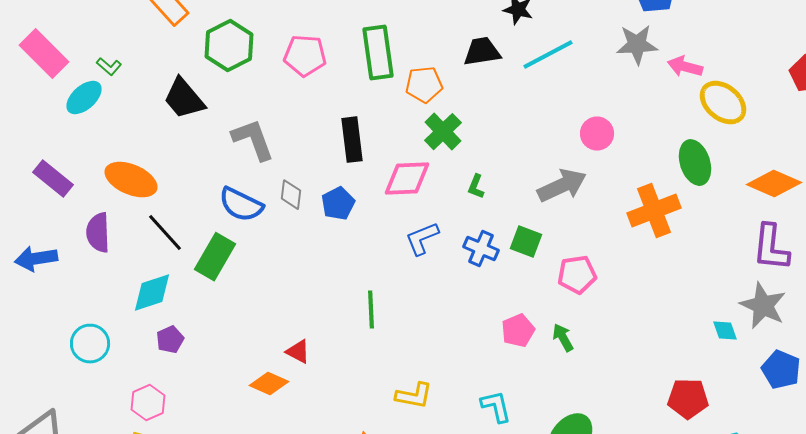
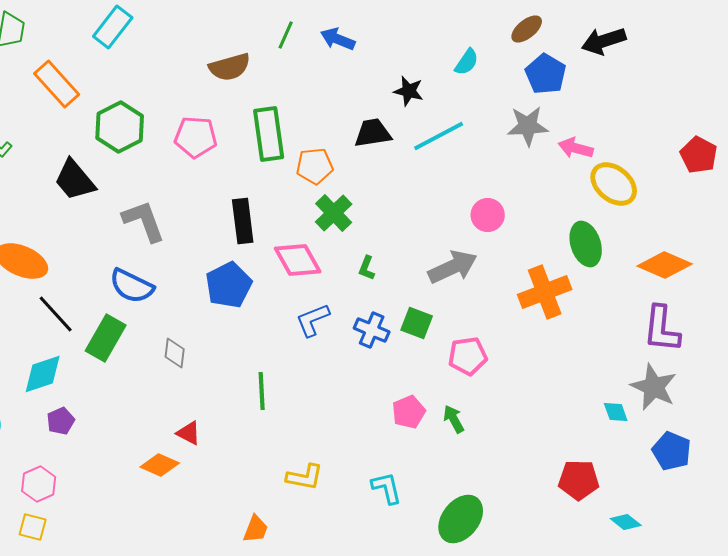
pink diamond: (407, 179) -> (298, 260), turned 63
gray diamond: (291, 195) -> (175, 353), moved
blue pentagon: (338, 204) -> (229, 285), size x1.4

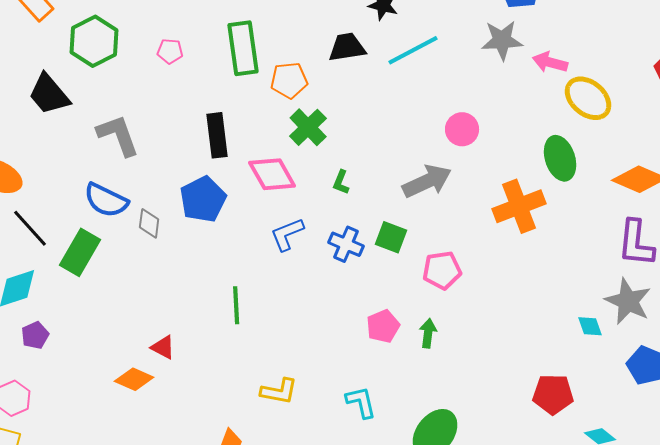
pink pentagon: (196, 137) -> (170, 51), size x0.6
gray diamond: (175, 353) -> (149, 223), moved
green arrow: (454, 419) -> (428, 333), turned 36

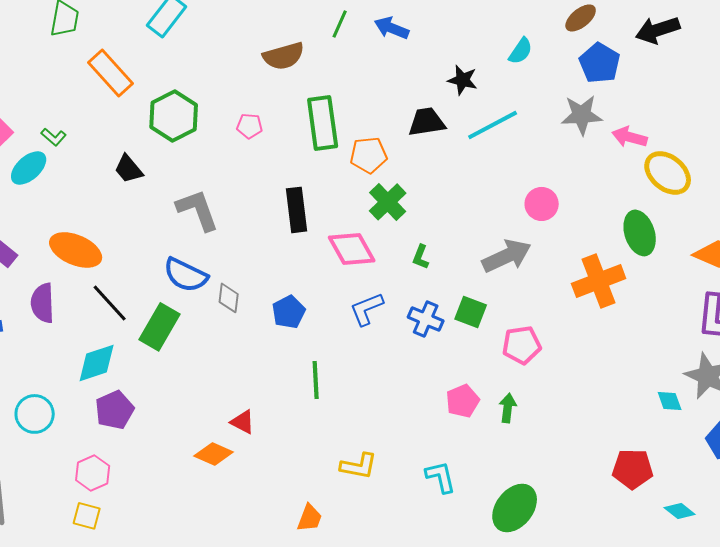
black trapezoid: (49, 94) -> (129, 169), size x0.7
blue pentagon: (203, 199) -> (289, 312), moved, size x0.7
purple pentagon: (35, 335) -> (115, 410), size x1.4

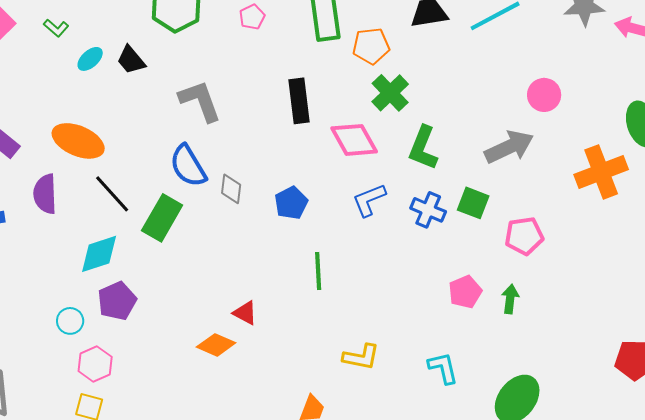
pink pentagon: (250, 126) -> (252, 17), turned -30
cyan ellipse: (29, 168) -> (90, 59), moved, size x0.7
green L-shape: (421, 257) -> (423, 148), size x1.8
blue semicircle: (186, 275) -> (188, 166), turned 33
cyan circle: (35, 414) -> (70, 321), moved, size x0.7

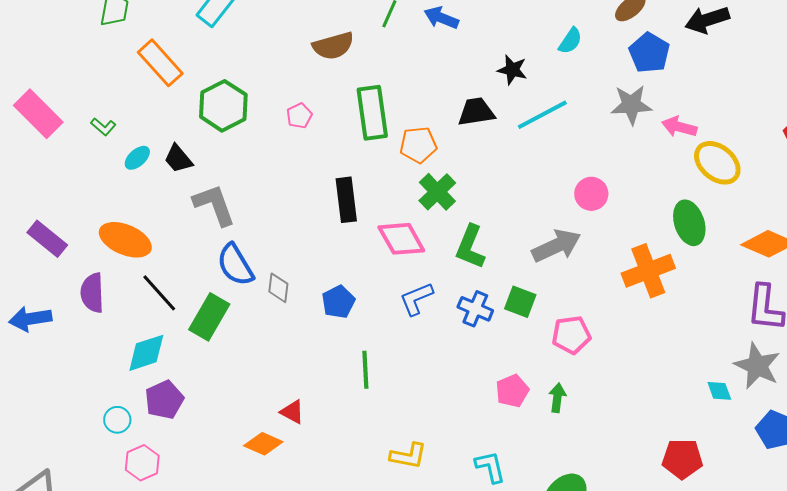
gray L-shape: (200, 101) -> (214, 205), moved

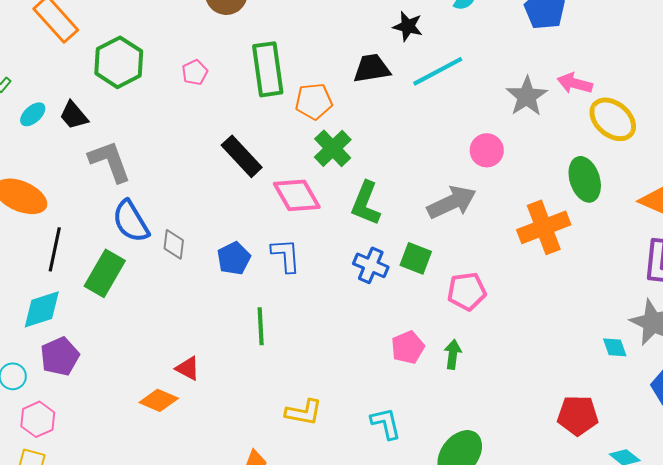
gray star: (631, 105) -> (527, 96), moved, turned -30
black rectangle: (346, 200) -> (242, 156), turned -36
black line: (159, 293) -> (55, 249), turned 54
blue L-shape: (416, 299) -> (286, 255), moved, turned 108

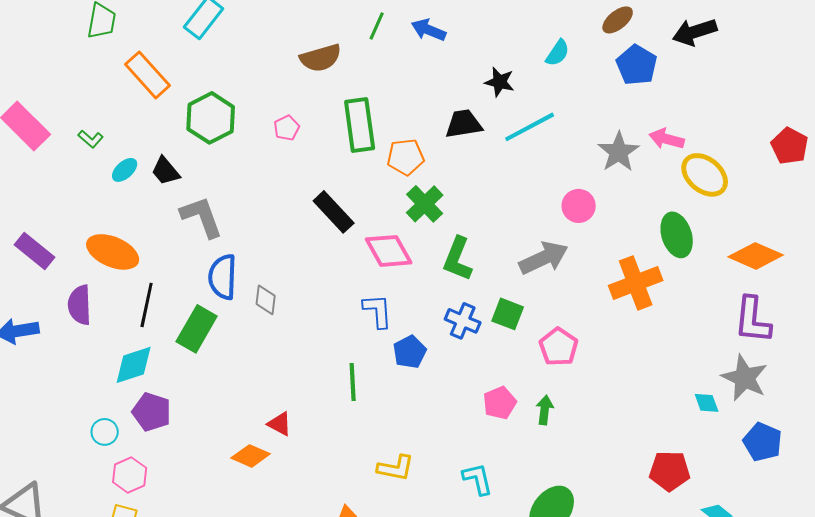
blue semicircle: (131, 221) -> (223, 277), turned 33
blue pentagon: (234, 258) -> (410, 352), moved
pink pentagon: (467, 291) -> (559, 347), turned -30
purple pentagon: (60, 356) -> (152, 412), turned -30

